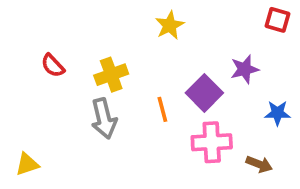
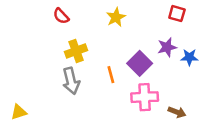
red square: (277, 20) -> (177, 14), moved
red semicircle: (53, 66) -> (61, 16), moved
blue star: (277, 113) -> (189, 57), moved

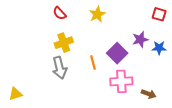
red square: (177, 14) -> (159, 14), moved
red semicircle: (61, 16) -> (60, 13), moved

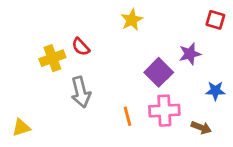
red semicircle: (60, 13) -> (81, 47), moved
yellow cross: (64, 43) -> (52, 58), moved
blue star: (159, 48) -> (215, 91), moved
orange line: (93, 63) -> (127, 116), moved

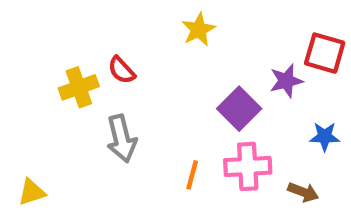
red square: (215, 20) -> (325, 53), moved, size x1.4
orange line: (127, 116) -> (192, 175), turned 30

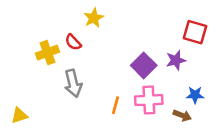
yellow star: (199, 30) -> (94, 18), moved
purple star: (286, 81) -> (176, 60), moved
blue star: (325, 136) -> (195, 95), moved

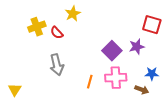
yellow cross: (47, 53) -> (37, 27), moved
yellow triangle: (19, 115) -> (15, 90), turned -40

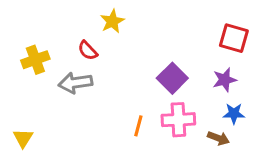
yellow cross: (37, 27) -> (35, 60), moved
purple star: (137, 47) -> (225, 80), moved
gray arrow: (57, 65) -> (75, 83), moved, turned 95

